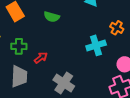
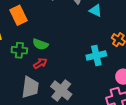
green semicircle: (52, 17) -> (40, 44), moved
gray trapezoid: (19, 76) -> (30, 87), moved

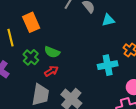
cyan triangle: (95, 11) -> (108, 20), turned -40
green cross: (19, 50) -> (31, 57), turned 35

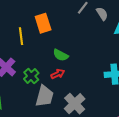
green cross: (31, 57) -> (31, 76), moved

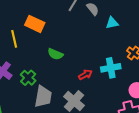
orange rectangle: (43, 23) -> (35, 24), turned -42
red arrow: (58, 74) -> (85, 75), moved

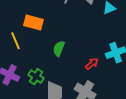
green semicircle: (55, 54) -> (59, 49), turned 98

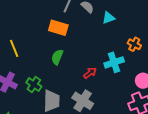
orange rectangle: (33, 22) -> (58, 28), moved

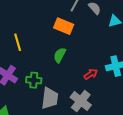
green cross: (34, 85) -> (34, 80), turned -35

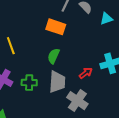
gray trapezoid: (50, 98) -> (57, 82), moved

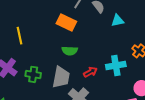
green semicircle: (54, 56) -> (70, 51), moved, turned -119

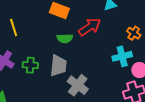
cyan cross: (116, 66) -> (122, 56), moved
red arrow: (90, 72) -> (90, 27), moved, size x1.6

